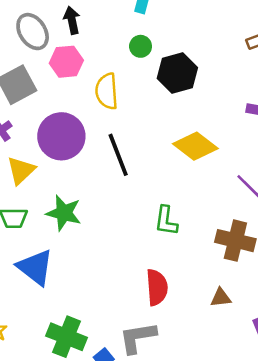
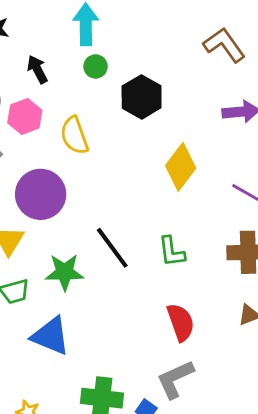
black arrow: (72, 20) -> (37, 69), moved
green circle: (141, 46) -> (96, 66), moved
yellow diamond: (195, 146) -> (181, 167), turned -75
black line: (118, 155) -> (112, 248), moved

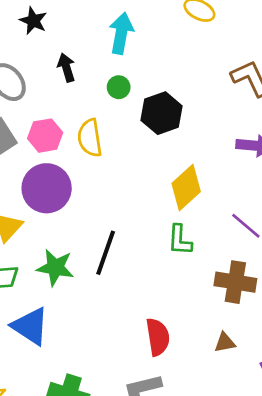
green circle: (96, 66) -> (119, 87), moved
pink hexagon: (25, 116) -> (45, 136), moved
black line: (112, 248) -> (106, 253), turned 45
green L-shape: (172, 252) -> (180, 240), moved

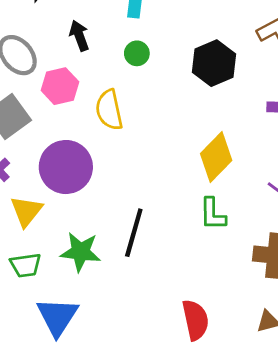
black hexagon: (162, 113) -> (214, 63), moved
pink hexagon: (45, 136) -> (60, 86), moved
blue triangle: (30, 326) -> (57, 317), turned 33

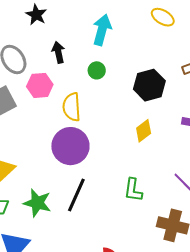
yellow diamond: (216, 157) -> (144, 131), moved, size x0.7
purple circle: (66, 167) -> (70, 146), moved

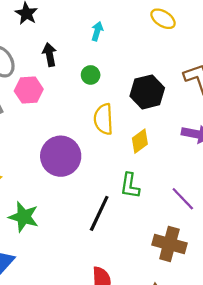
cyan arrow: (102, 30) -> (97, 31), size x0.6
yellow semicircle: (72, 107) -> (103, 119), moved
green L-shape: (133, 190) -> (130, 186), moved
black line: (76, 195) -> (99, 213), moved

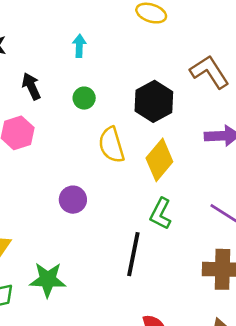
yellow diamond: (140, 141) -> (159, 160), size x1.4
purple circle: (61, 156) -> (73, 200), size x0.6
green L-shape: (130, 186) -> (161, 214), turned 32

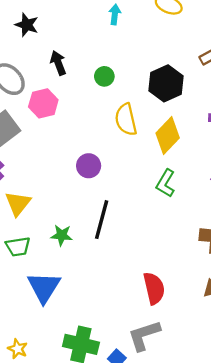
cyan arrow: (79, 46) -> (115, 15), moved
black line: (133, 254) -> (102, 220), moved
green star: (48, 280) -> (62, 235), size x0.7

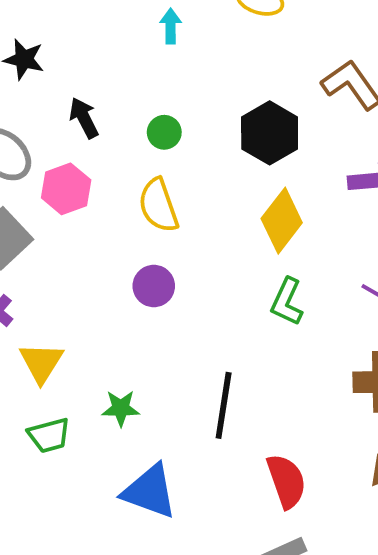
yellow semicircle: (126, 120) -> (158, 205), moved
black line: (102, 220) -> (224, 405), moved
blue triangle: (44, 287) -> (150, 491), moved, turned -36

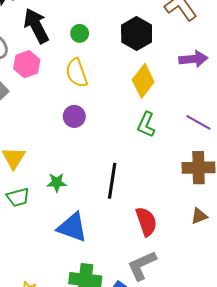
black arrow: (84, 118) -> (36, 26), size x1.6

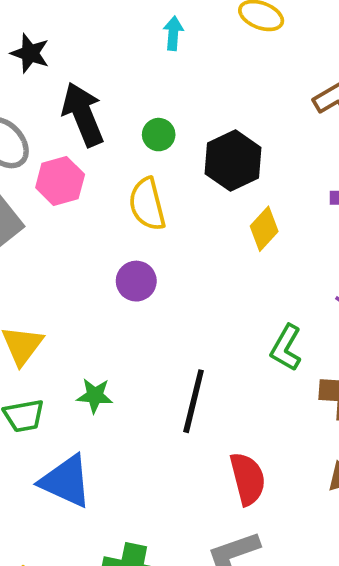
black hexagon: (137, 34) -> (233, 161), moved
yellow diamond: (143, 81) -> (264, 229), size x0.7
green L-shape: (146, 125) -> (286, 348), moved
blue triangle: (72, 227) -> (66, 481), moved

